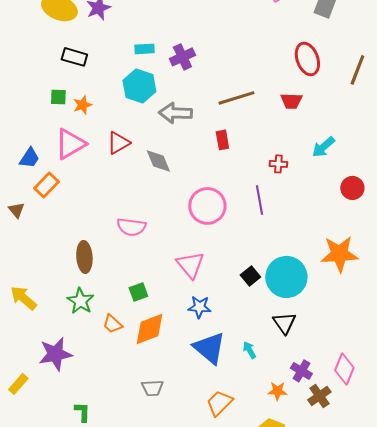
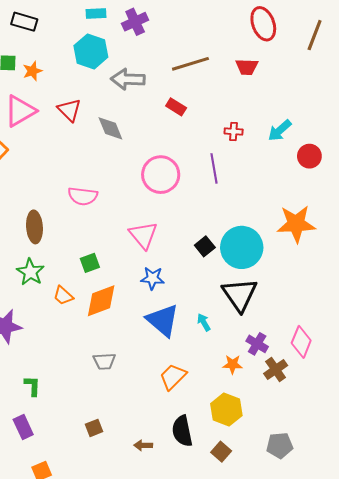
red rectangle: (222, 140) -> (176, 107), turned -48
red triangle: (118, 143) -> (69, 110), turned -45
cyan arrow: (323, 147) -> (280, 130), moved
black triangle: (284, 323) -> (240, 295), size x1.5

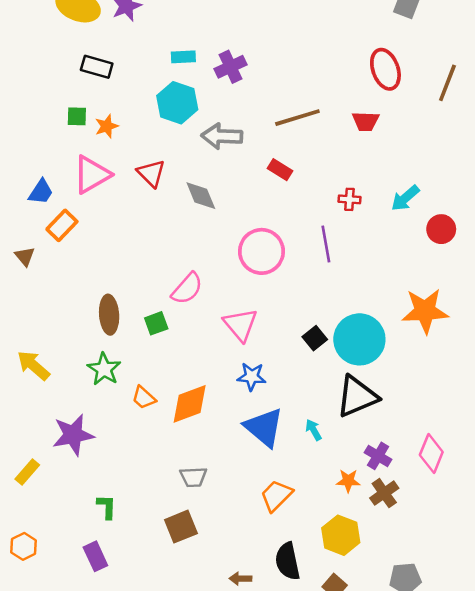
pink semicircle: (83, 196) -> (187, 289), moved, turned -56
green square: (90, 263) -> (156, 323), moved
black triangle: (240, 295) -> (357, 396), turned 42
brown cross: (276, 370) -> (384, 493), moved
brown square: (94, 428) -> (181, 527), moved, size x1.5

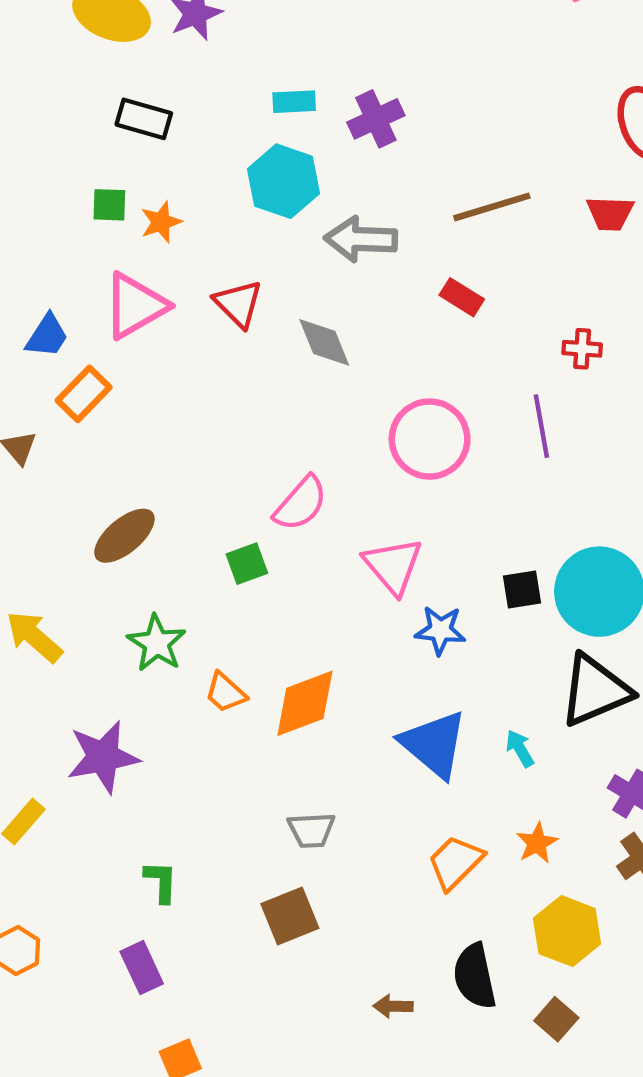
brown ellipse: (109, 315) -> (124, 536), moved, turned 54
black square: (315, 338) -> (522, 589), turned 30
blue star: (252, 377) -> (440, 630), moved
orange star: (348, 481) -> (537, 843), moved, turned -30

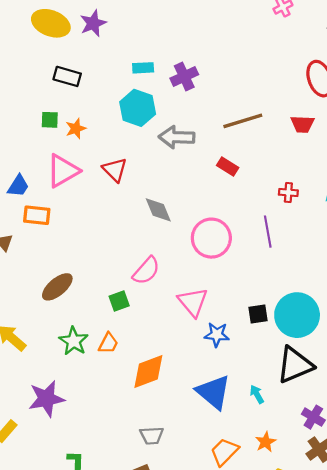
gray diamond: (324, 342) -> (158, 210), moved
orange rectangle: (84, 394) -> (37, 215), turned 52
orange trapezoid: (225, 693) -> (108, 343), moved, turned -105

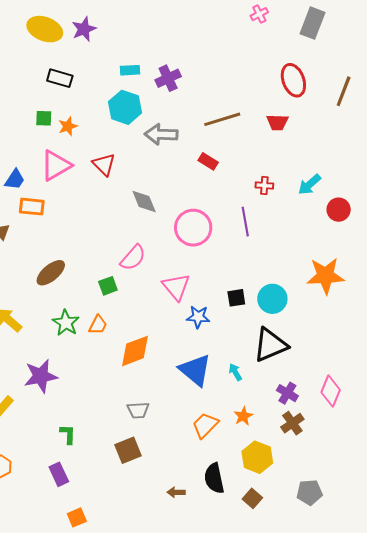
cyan circle: (297, 315) -> (272, 299), size x0.7

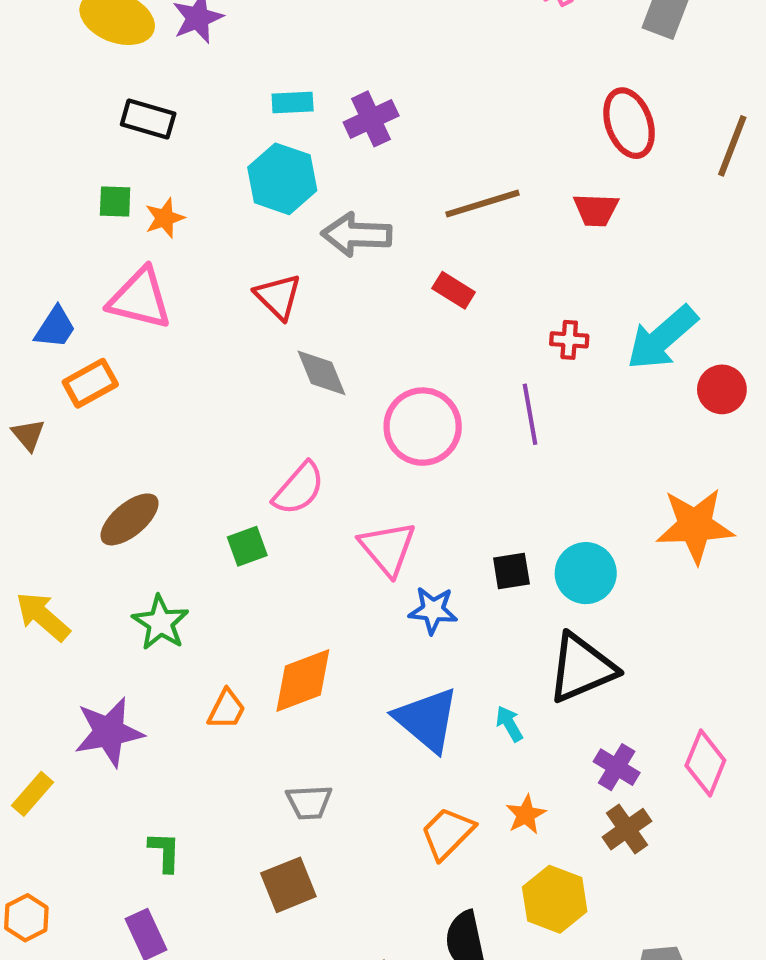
red triangle: (104, 164) -> (278, 297), moved
pink triangle: (56, 165) -> (140, 299), turned 44
cyan arrow: (309, 184) -> (662, 338), size x1.5
orange rectangle: (32, 207) -> (90, 383), turned -35
orange trapezoid: (98, 325) -> (227, 709), moved

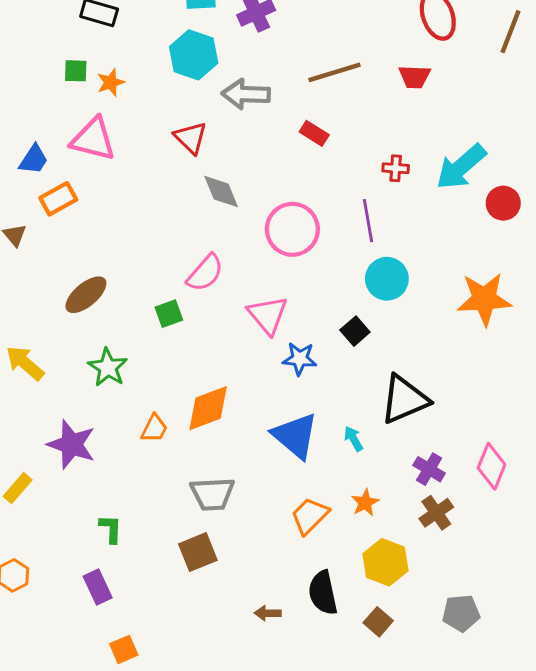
black square: (511, 571) -> (355, 331), turned -32
cyan circle: (586, 573) -> (387, 279), moved
purple star: (109, 732) -> (71, 444), turned 30
gray trapezoid: (309, 802) -> (212, 494), size x1.4

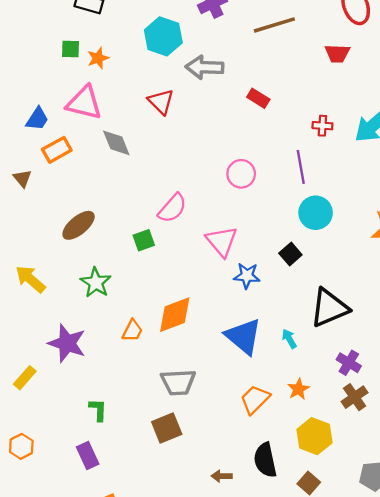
brown line: (335, 72) -> (274, 25), moved
gray diamond: (221, 192) -> (116, 143), moved
pink circle: (292, 229) -> (241, 174), size x0.7

